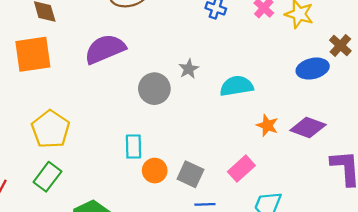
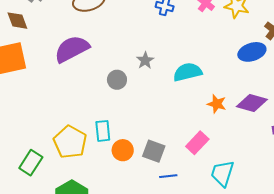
gray circle: (154, 89) -> (117, 80), size x0.7
yellow pentagon: (51, 129) -> (70, 142), moved

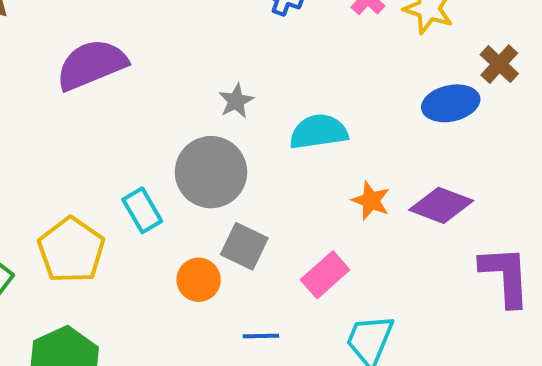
gray circle: (117, 80) -> (211, 172), moved, size x1.8
cyan rectangle: (103, 131) -> (142, 210), moved, turned -30
orange circle: (123, 150) -> (199, 280), moved
gray square: (154, 151) -> (244, 246), moved

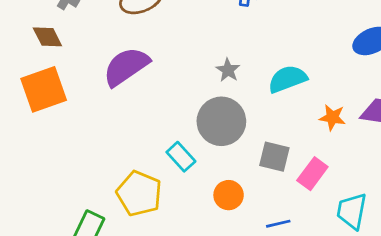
gray square: (244, 246) -> (274, 157), moved

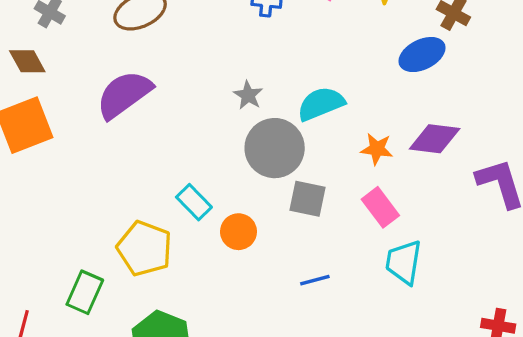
gray circle: (221, 121) -> (275, 148), moved
pink rectangle: (312, 174) -> (380, 207), moved, turned -72
orange circle: (229, 195) -> (238, 232), moved

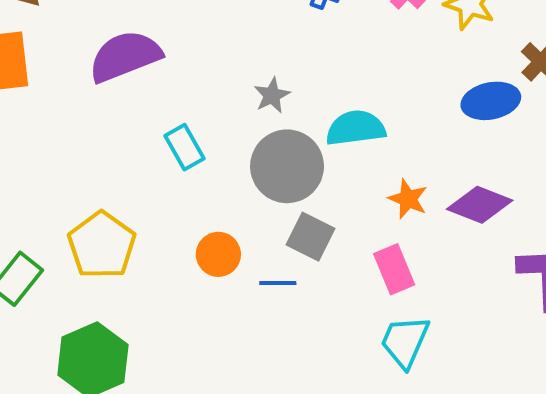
cyan rectangle: (194, 202) -> (184, 147), moved
blue line: (315, 280) -> (278, 283), moved

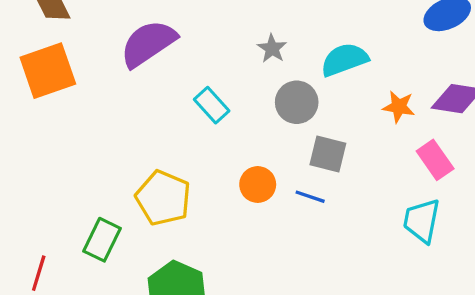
gray circle: (287, 166) -> (297, 102), size x0.7
pink rectangle: (394, 269) -> (435, 160), moved
blue line: (278, 283) -> (310, 197), turned 32

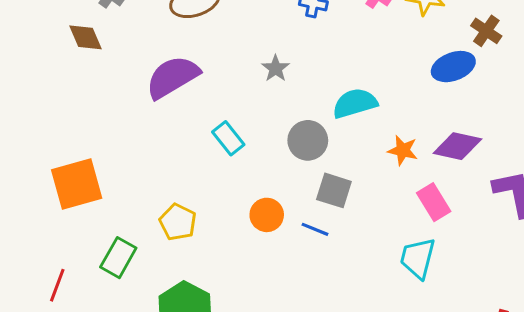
gray star: (272, 48) -> (276, 68), moved
orange square: (48, 71) -> (77, 184), moved
yellow pentagon: (163, 198) -> (178, 222), size x0.7

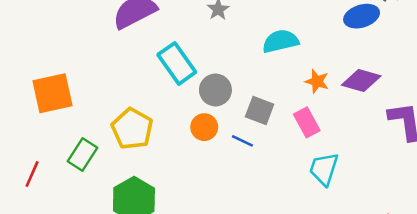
cyan rectangle: (228, 138) -> (177, 63), size x1.5
gray circle: (308, 140) -> (215, 90), moved
pink rectangle: (434, 202) -> (307, 122), moved
yellow pentagon: (178, 222) -> (132, 129), size x1.4

